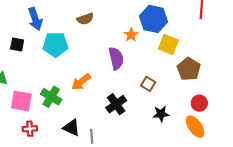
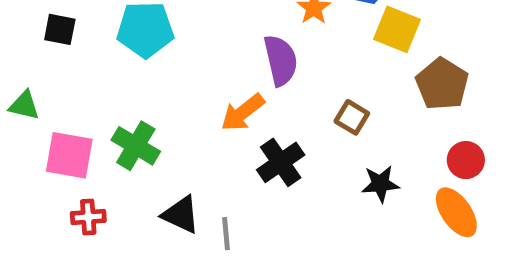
orange arrow: (81, 82) -> (243, 113), moved

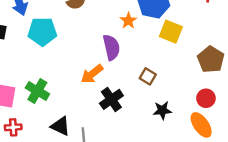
brown pentagon: (442, 84) -> (211, 59), moved

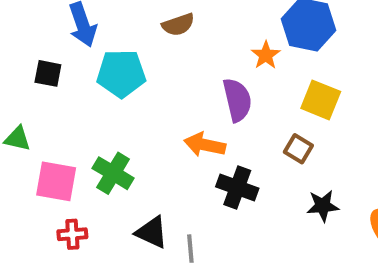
yellow square: (171, 32) -> (321, 100), moved
orange arrow: (92, 74) -> (205, 145), turned 50
black cross: (111, 99) -> (237, 187), turned -35

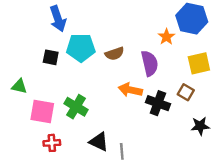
brown semicircle: (178, 25) -> (115, 54), moved
black square: (48, 73) -> (51, 57), moved
yellow square: (321, 100) -> (199, 63), turned -35
black cross: (237, 187) -> (158, 103), moved

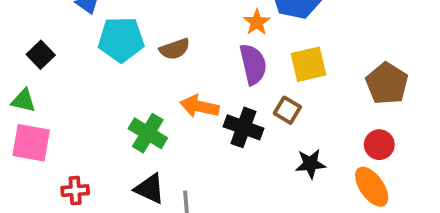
black square: (51, 57) -> (41, 55), moved, turned 35
purple semicircle: (150, 63) -> (253, 64), moved
green cross: (76, 107) -> (148, 133), moved
pink square: (42, 112) -> (31, 143), moved

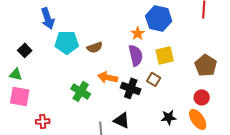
black star: (310, 164) -> (169, 117), moved
black triangle: (150, 189) -> (122, 120), moved

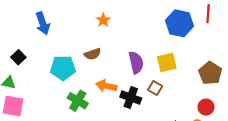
blue hexagon: (159, 18) -> (179, 23), moved
orange star: (138, 33) -> (103, 20), moved
cyan pentagon: (67, 42) -> (63, 68), moved

